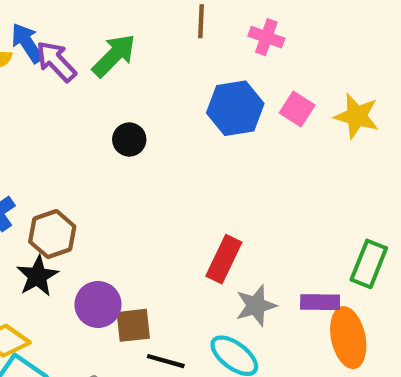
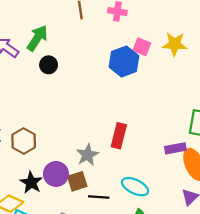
blue hexagon: (235, 108) -> (124, 61), moved
black circle: (129, 139) -> (49, 65), moved
black star: (37, 276) -> (31, 183), moved
gray star: (256, 306) -> (87, 155), moved

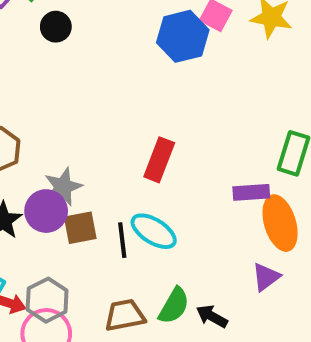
gray star: (87, 155) -> (63, 187), moved
cyan ellipse: (135, 187) -> (154, 231), moved
black line: (99, 197) -> (122, 240), moved, turned 72

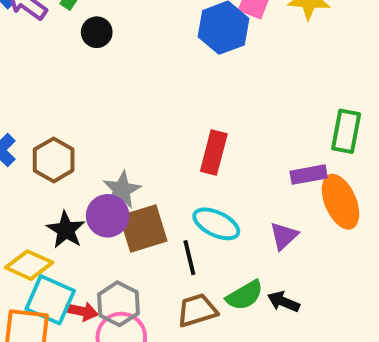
brown square: (80, 228) -> (143, 229), size x1.4
black line: (122, 240) -> (189, 258), moved
purple triangle: (266, 277) -> (284, 236), moved
green semicircle: (174, 306) -> (245, 295), turned 36

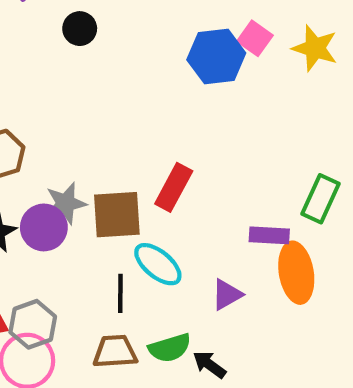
brown square: (143, 229) -> (117, 215), moved

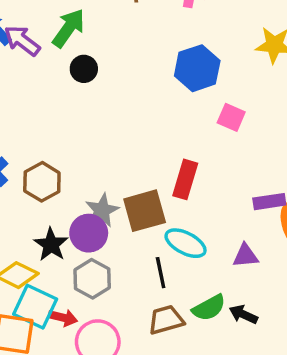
pink square: (255, 38) -> (231, 117), moved
purple triangle: (227, 294) -> (245, 256), turned 36
gray hexagon: (33, 324) -> (92, 279), moved

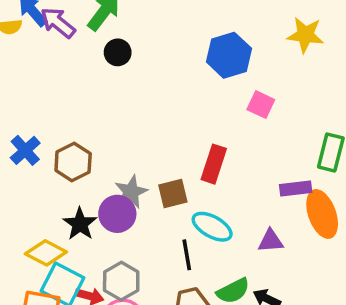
brown square: (145, 211) -> (173, 194), size x0.7
gray hexagon: (92, 279) -> (121, 281), moved

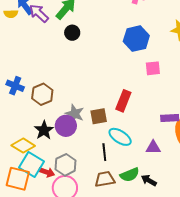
pink square: (261, 105) -> (153, 68), turned -35
blue cross: (25, 150) -> (15, 86), turned -30
gray star: (131, 192) -> (75, 114), turned -30

